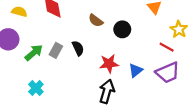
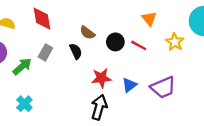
red line: (167, 47) -> (139, 45), moved
black semicircle: (78, 48) -> (76, 51), moved
gray rectangle: (56, 50) -> (45, 52), moved

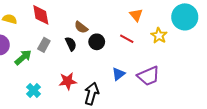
black circle: (115, 42) -> (97, 42), moved
red star: (101, 78) -> (68, 81), moved
cyan cross: (24, 104) -> (34, 90), moved

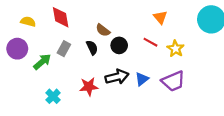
yellow star: (159, 36) -> (175, 49), moved
black arrow: (92, 94) -> (117, 77), moved, turned 60

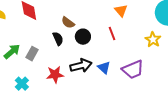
red line: (151, 42) -> (112, 34), turned 40
gray rectangle: (64, 49) -> (32, 54), moved
yellow star: (175, 49) -> (153, 40), moved
blue triangle: (142, 79) -> (104, 68), turned -40

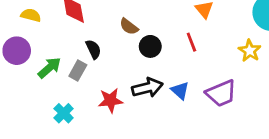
black semicircle: (58, 39) -> (93, 49), moved

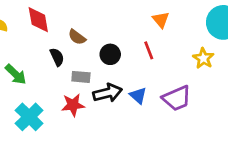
brown semicircle: (129, 27) -> (77, 37), moved
green arrow: (49, 68) -> (16, 74), turned 85
gray rectangle: (78, 71) -> (81, 77), moved, turned 66
cyan cross: (64, 113) -> (29, 117), size x1.5

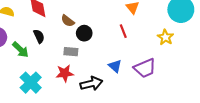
black circle: (110, 54) -> (84, 33), moved
black semicircle: (57, 57) -> (39, 36), moved
black arrow: (108, 93) -> (91, 84), moved

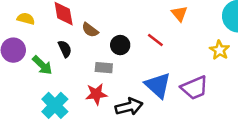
brown semicircle: (68, 21) -> (90, 30), moved
red line: (123, 31) -> (155, 40), moved, turned -32
blue triangle: (115, 66) -> (158, 85), size x1.6

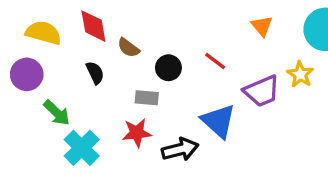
orange triangle: (179, 14) -> (262, 26), moved
yellow semicircle: (26, 19) -> (43, 33), size x1.5
green arrow: (42, 65) -> (57, 113), moved
purple trapezoid: (194, 88) -> (262, 91), moved

